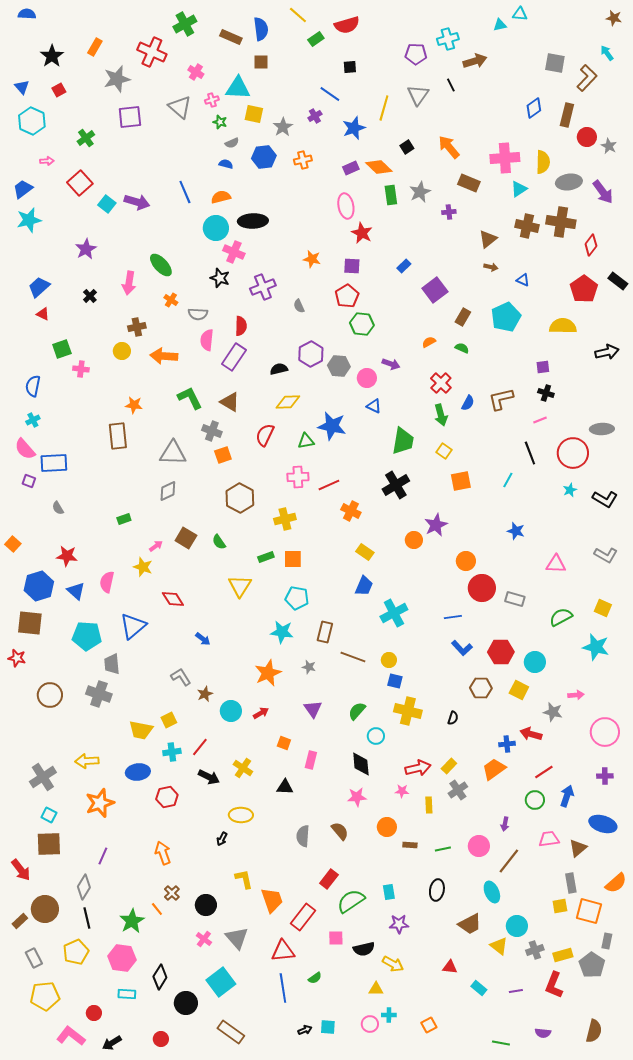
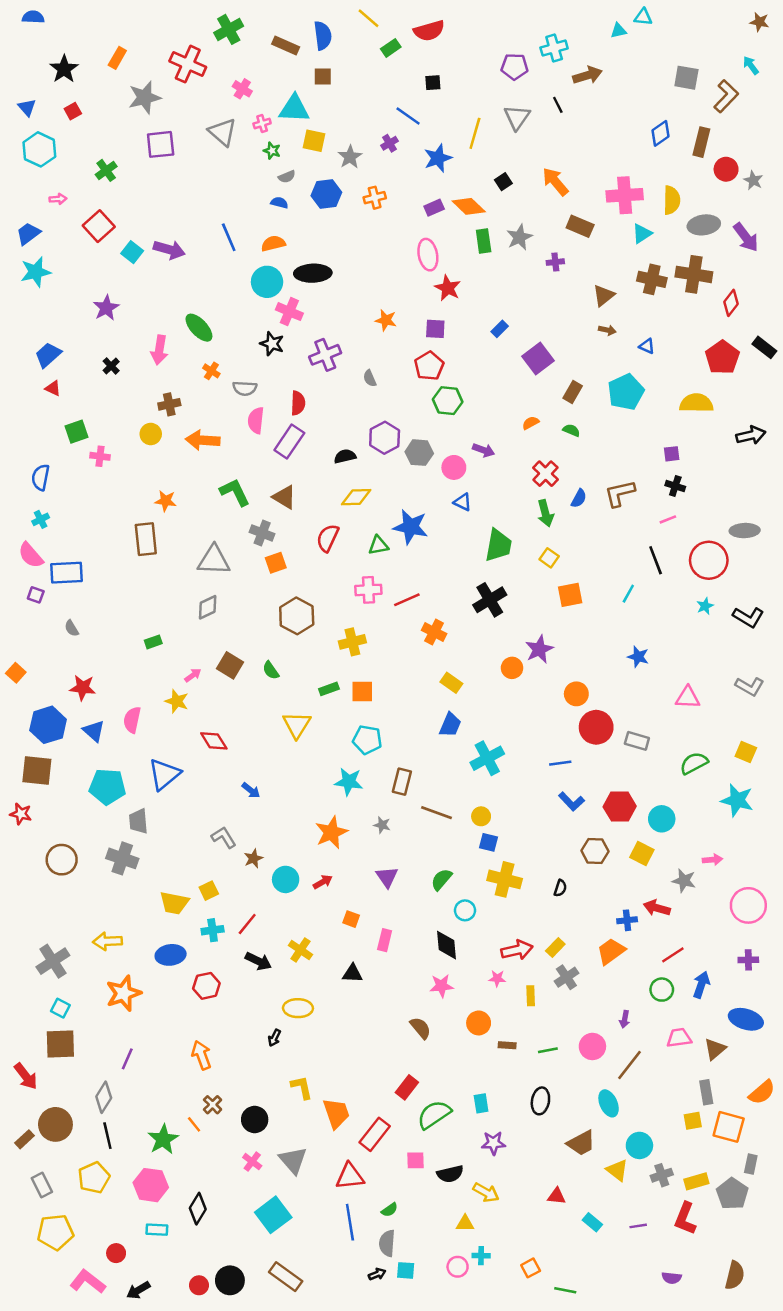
gray semicircle: (303, 836) -> (387, 1243), moved
black circle: (186, 1003) -> (230, 1280), moved
green line: (501, 1043) -> (565, 1290), moved

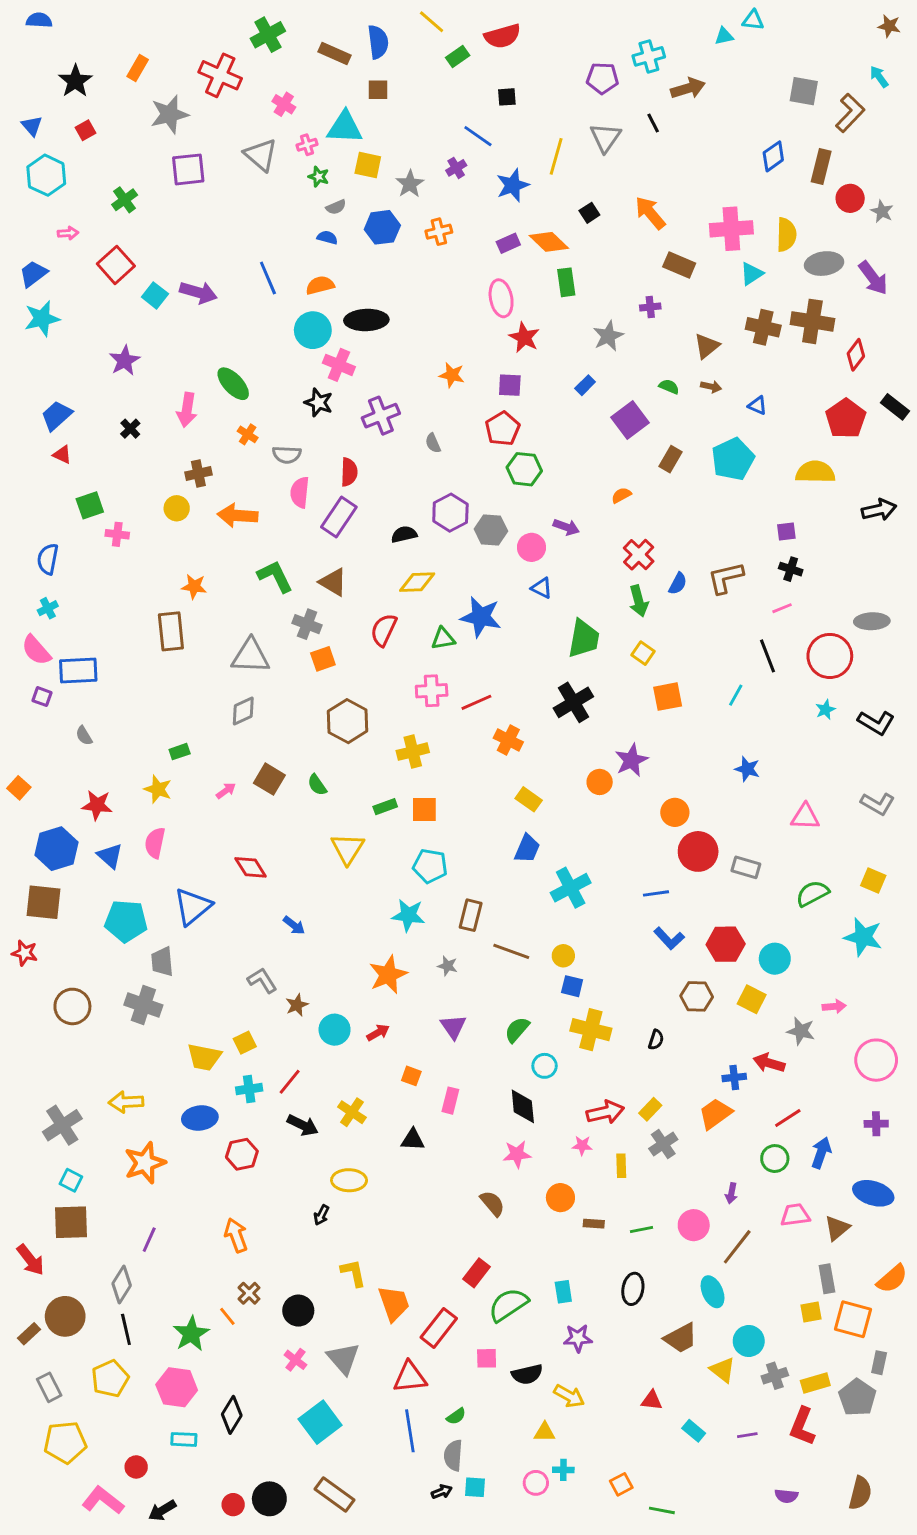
gray star: (519, 237) -> (608, 336), moved
green semicircle: (571, 430) -> (669, 387), moved
yellow star: (177, 701) -> (158, 789), moved

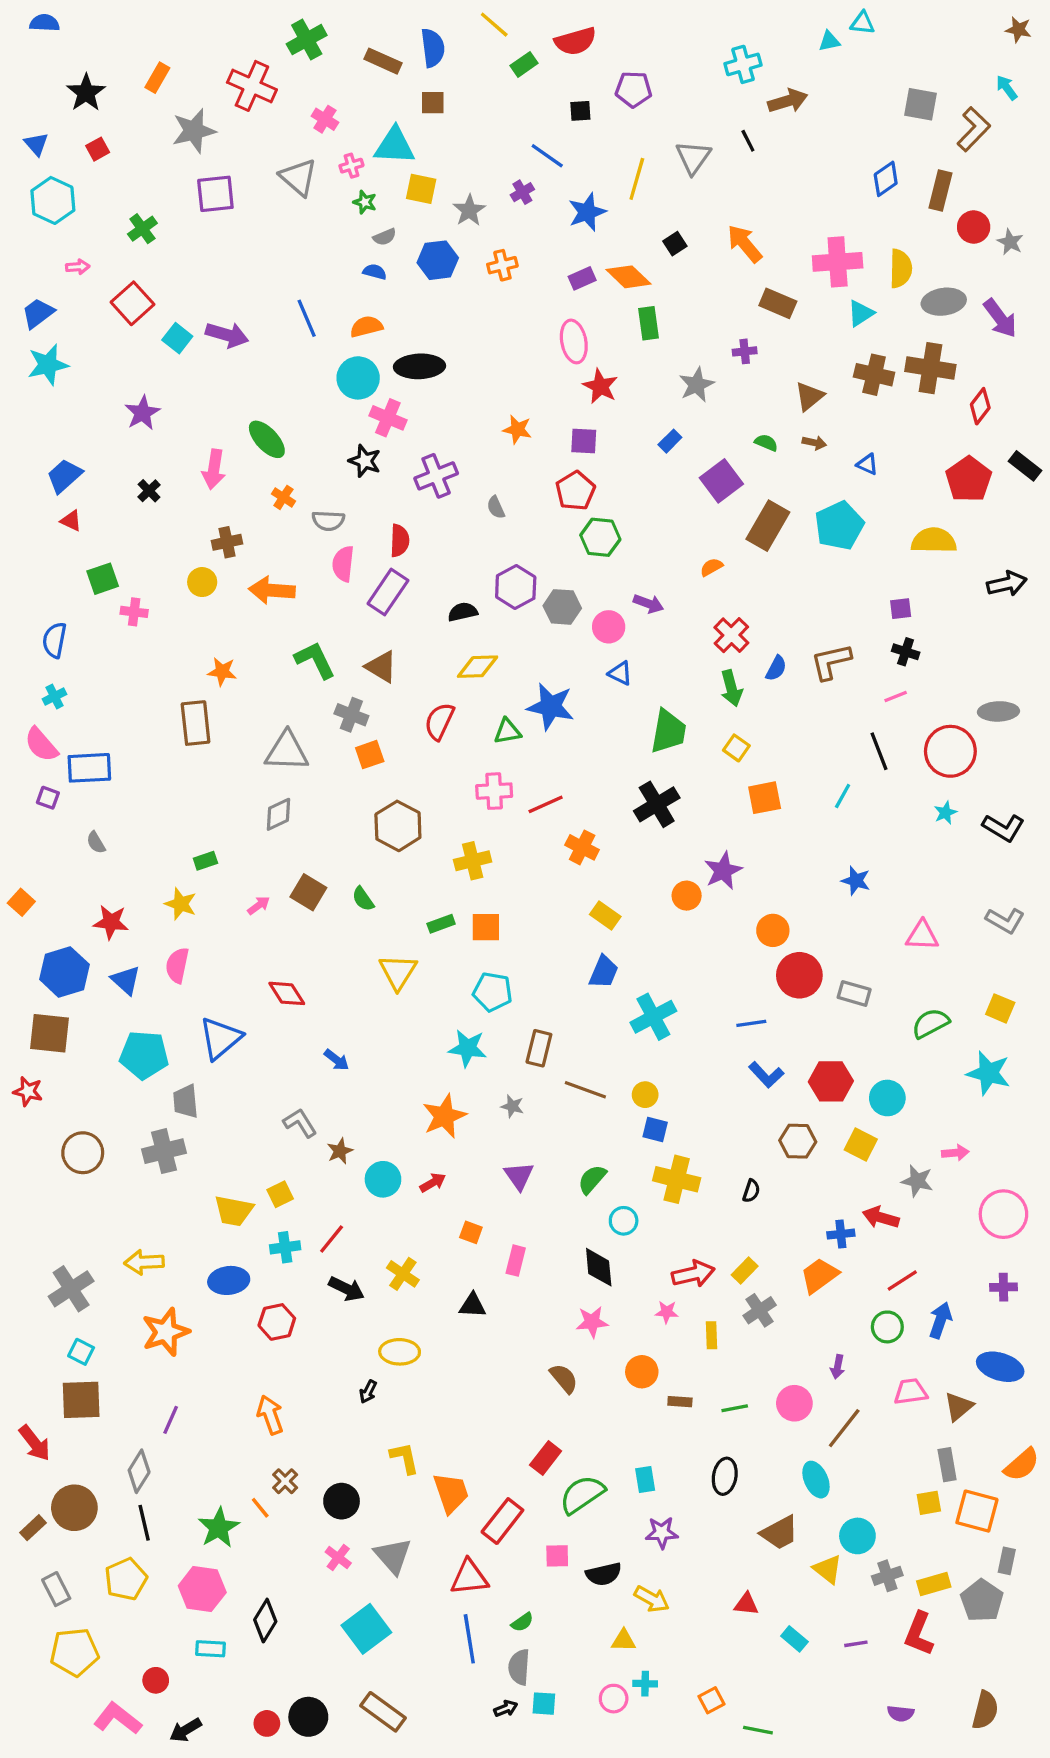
purple pentagon: (602, 78) -> (633, 89), moved
brown rectangle: (671, 459) -> (768, 526), size x1.6
gray cross: (143, 1005) -> (164, 1151), turned -33

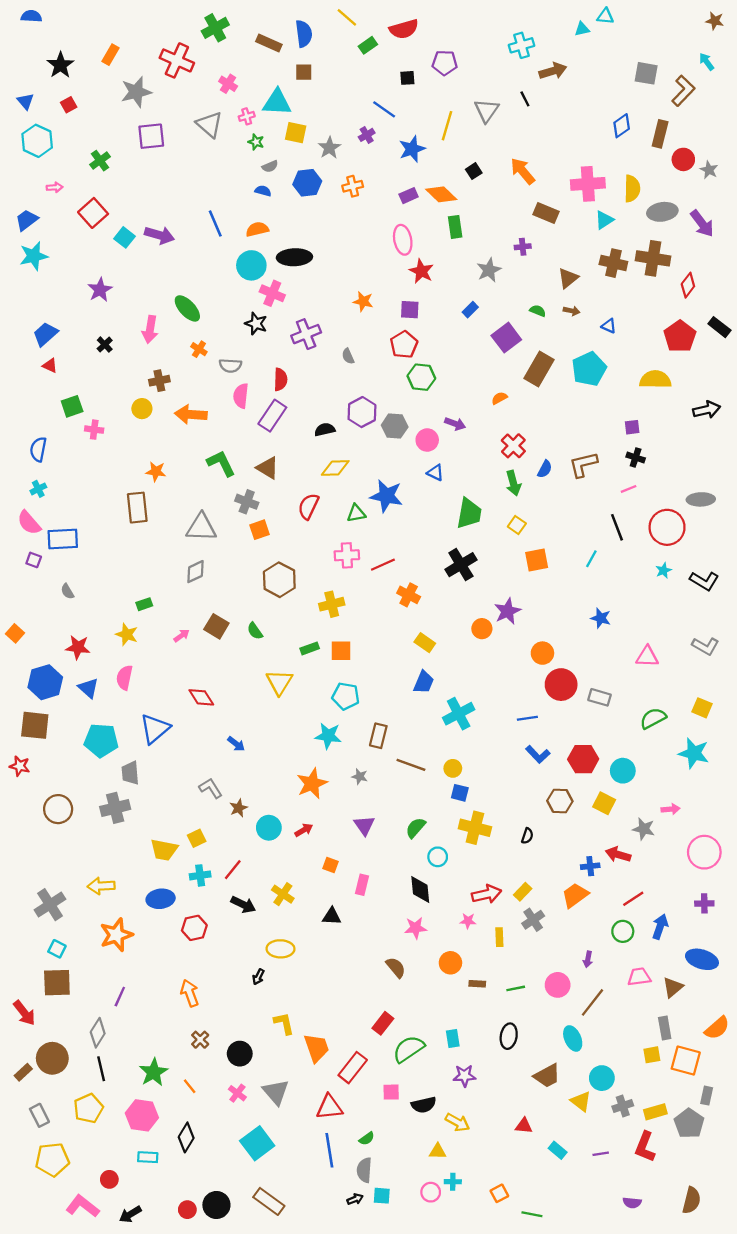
orange line: (260, 1508) -> (190, 1086), moved

